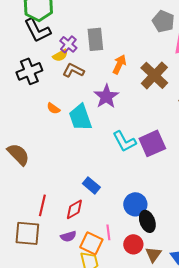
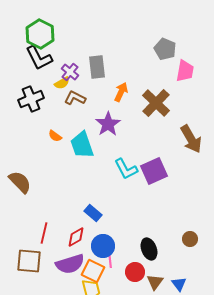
blue circle: (135, 204) -> (103, 246), moved
purple semicircle: (68, 236) -> (70, 264), size x1.8

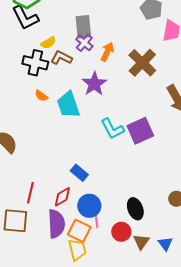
purple cross: (70, 72) -> (84, 43), moved
black cross: (31, 99) -> (35, 63), moved, turned 35
purple semicircle: (70, 264) -> (56, 224), turned -76

